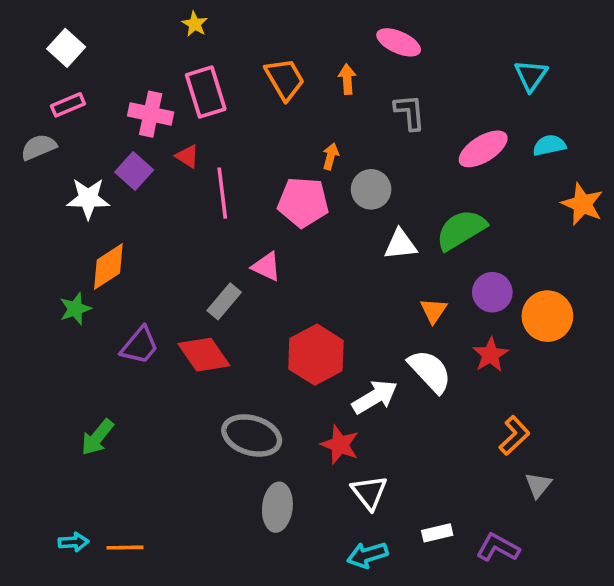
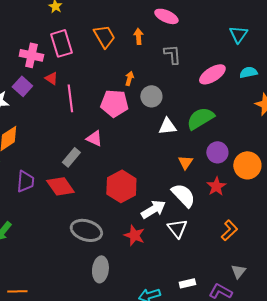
purple trapezoid: (140, 345) -> (25, 181), turned -35
gray triangle: (538, 485) -> (238, 271), moved
white triangle: (369, 492) -> (177, 228), moved

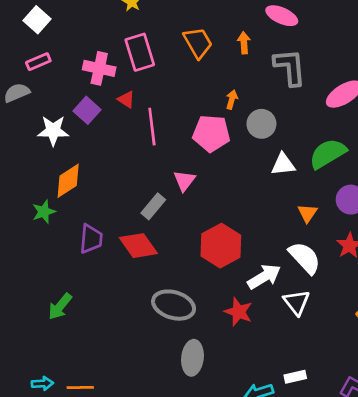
gray L-shape: (172, 54) -> (290, 67), size x1.4
pink triangle: (94, 138) -> (184, 181), turned 42
white rectangle: (187, 283) -> (295, 377), moved

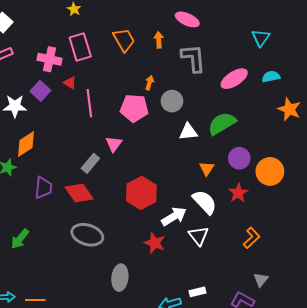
gray ellipse: (174, 305) -> (87, 235), moved

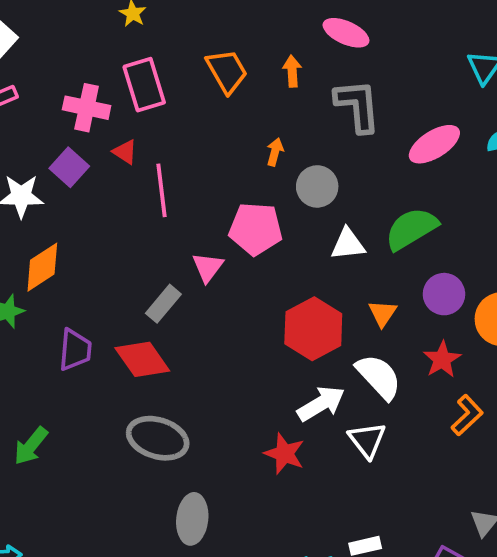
pink pentagon: (134, 108) -> (256, 229), moved
red hexagon: (141, 193) -> (313, 329), moved
orange L-shape: (252, 238) -> (467, 415), moved
gray ellipse: (120, 278) -> (192, 519), moved

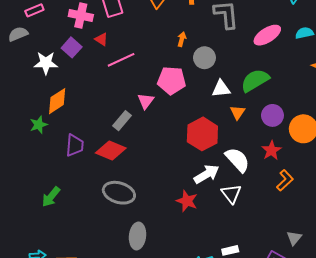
pink line: (162, 190) -> (121, 60), turned 72
orange triangle: (383, 313) -> (237, 112), moved
red diamond: (142, 359) -> (111, 150), turned -32

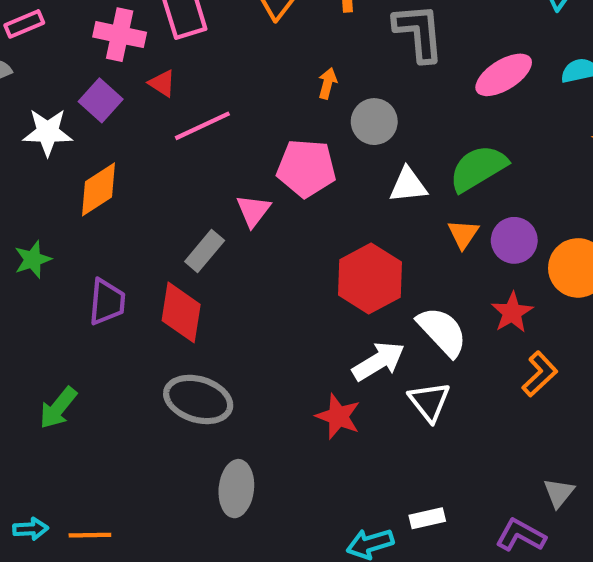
orange diamond: (57, 101) -> (98, 189), moved
orange triangle: (237, 112) -> (463, 234), moved
red diamond: (111, 150) -> (181, 312), turned 76

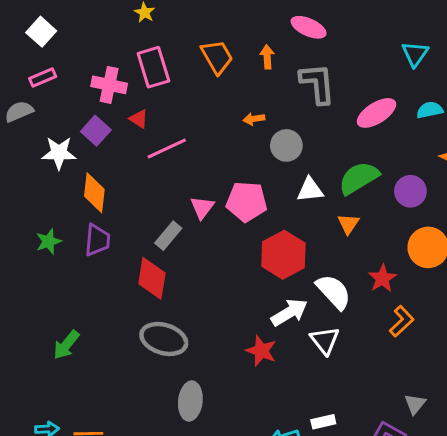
orange arrow: (328, 83) -> (254, 119), turned -114
pink pentagon: (306, 168) -> (247, 202), moved
orange diamond: (98, 189) -> (94, 193), turned -51
purple circle: (514, 240) -> (410, 191), moved
purple trapezoid: (107, 302) -> (97, 240), moved

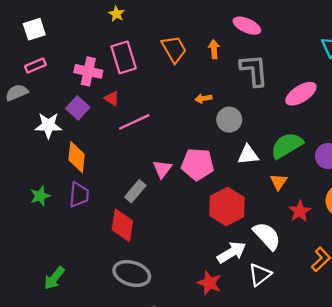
white square: (41, 32) -> (34, 29), turned 30
red star: (382, 278) -> (300, 211), moved
white triangle: (325, 340) -> (260, 275), turned 30

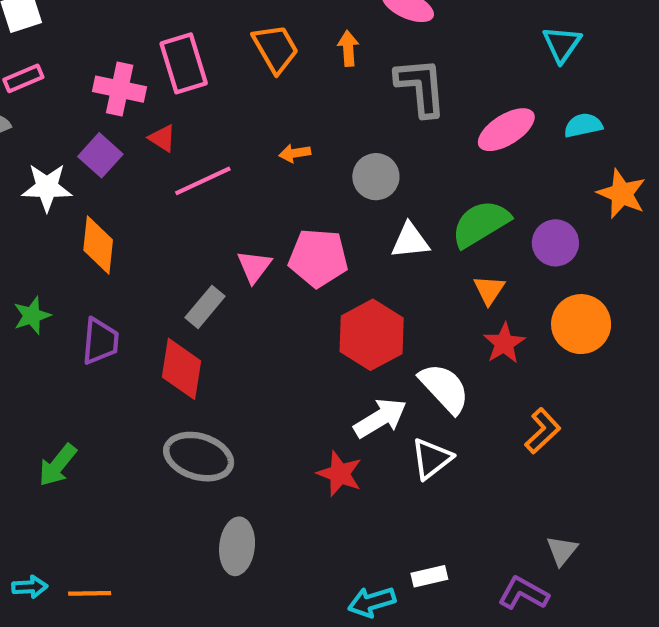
orange arrow: (203, 98) -> (295, 153), moved
orange triangle: (279, 182) -> (489, 290), moved
purple trapezoid: (79, 195) -> (100, 341), moved

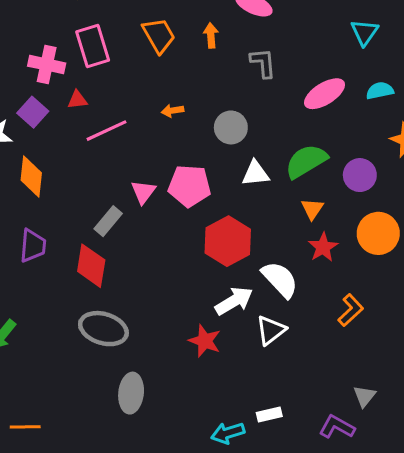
gray L-shape: (421, 87) -> (263, 63), size x0.7
red triangle: (162, 138) -> (77, 100), turned -40

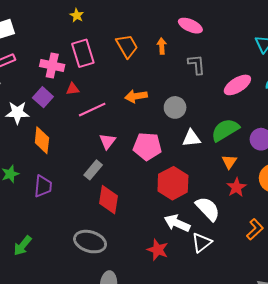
orange arrow: (173, 111) -> (136, 96), size x1.5
pink triangle: (143, 192) -> (107, 141), moved
red diamond: (91, 266) -> (108, 200), moved
white arrow: (234, 301) -> (177, 223), turned -125

